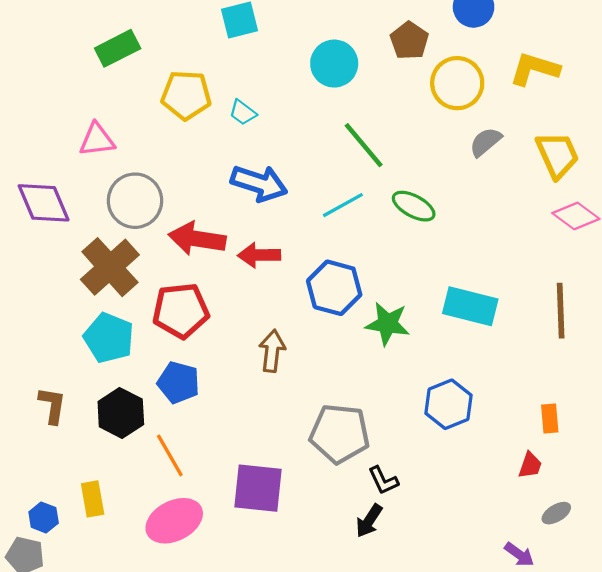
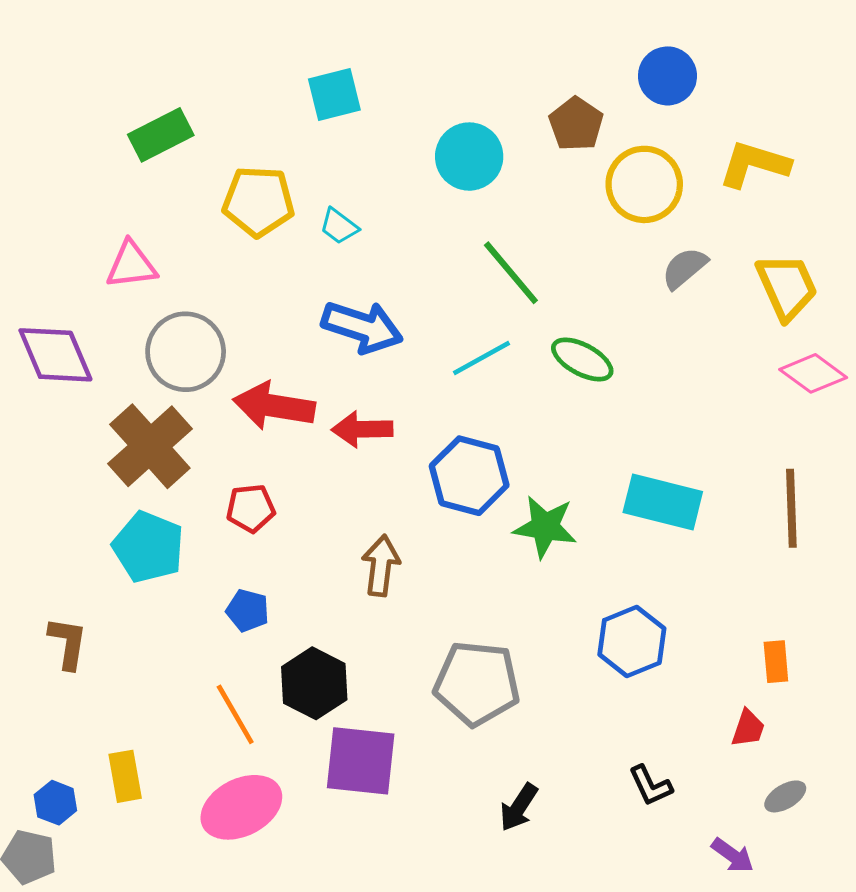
red pentagon: (181, 311) -> (251, 508), size x0.6
blue pentagon: (179, 382) -> (248, 611), size x0.7
black hexagon: (121, 413) -> (314, 683), moved
black L-shape: (383, 480) -> (650, 786), moved

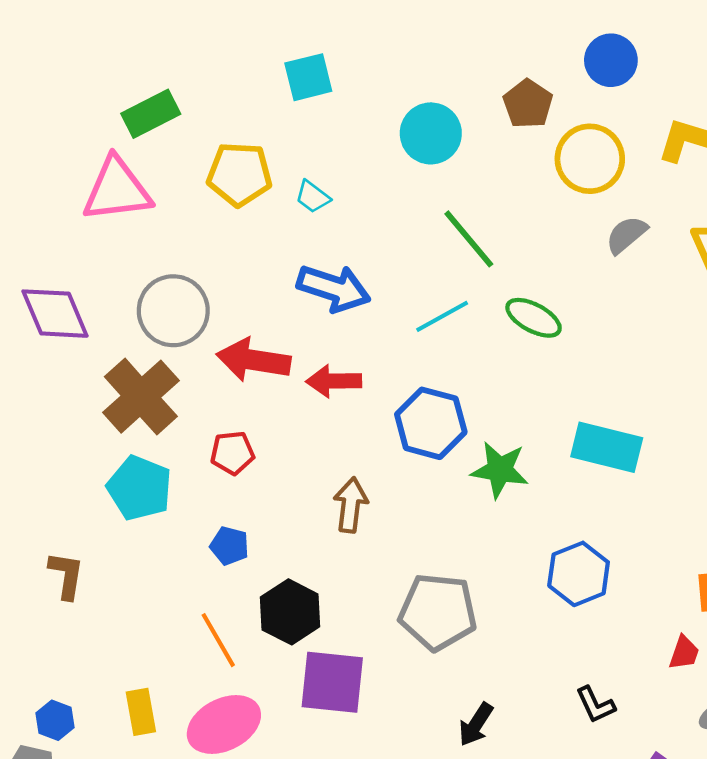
pink triangle: (131, 265) -> (117, 190), moved, size x1.5
yellow rectangle: (125, 776) -> (141, 712), moved

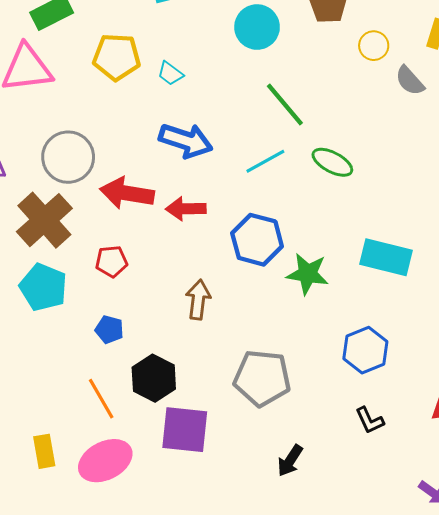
yellow circle: (590, 159) -> (374, 46), size x0.6
gray semicircle: (626, 235) -> (410, 81), moved, turned -92
black L-shape: (595, 705) -> (370, 420), moved

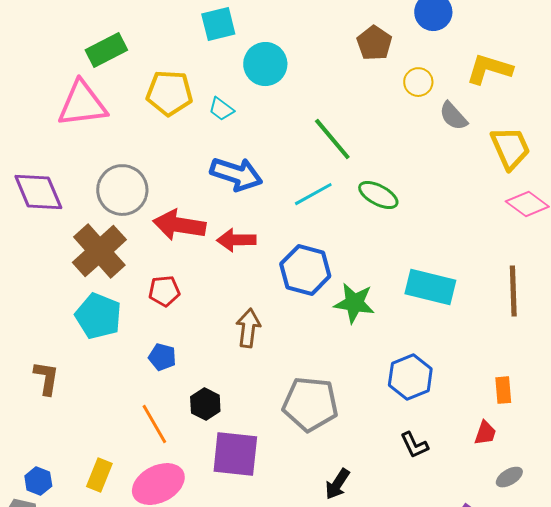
cyan circle: (257, 27) -> (265, 64), moved
black hexagon: (154, 378) -> (205, 404), size x0.7
yellow rectangle: (44, 451) -> (99, 475), turned 32

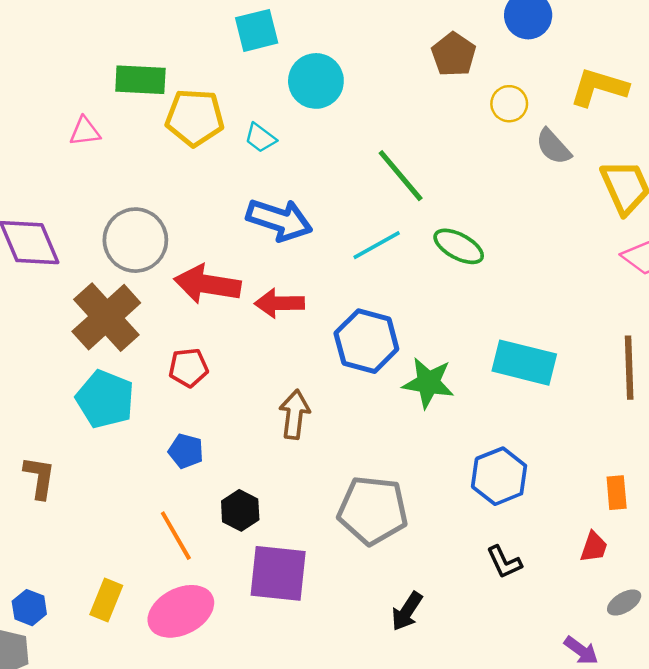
green rectangle: (106, 50) -> (140, 80), moved, turned 30
pink triangle: (82, 104) -> (85, 131), size x0.5

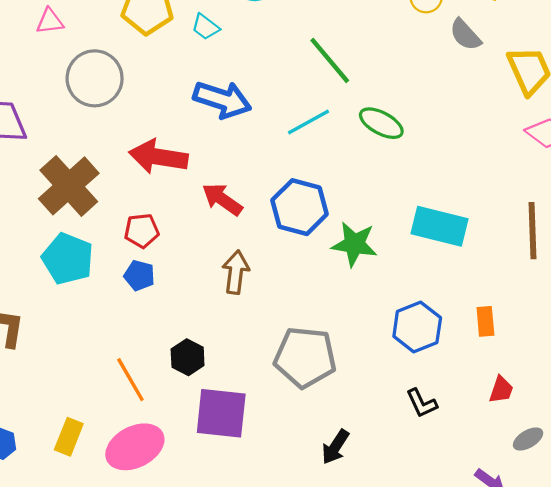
gray circle: (135, 240) -> (95, 78), moved
red arrow: (279, 303) -> (222, 199), moved, turned 36
blue pentagon: (186, 451) -> (139, 275), moved
orange rectangle: (617, 493) -> (485, 321), moved

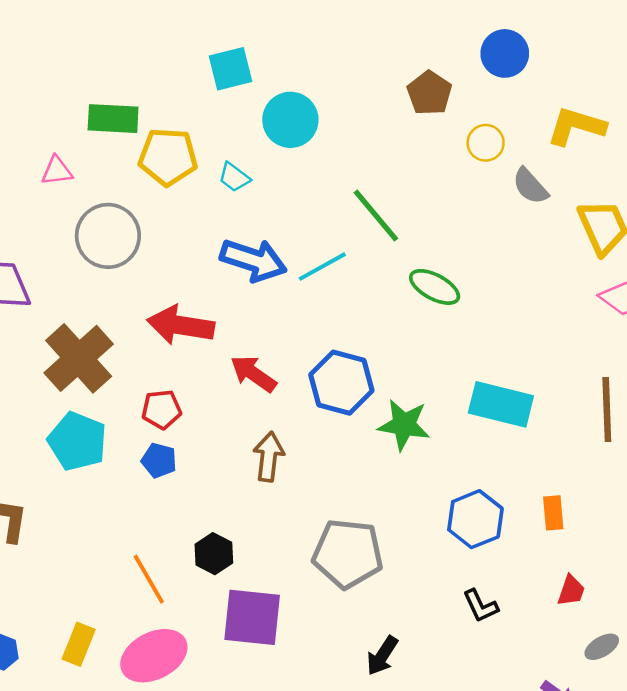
cyan line: (308, 122) -> (322, 267), moved

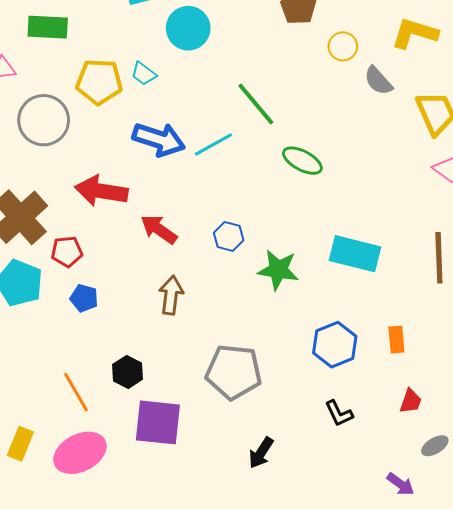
yellow pentagon: (168, 157) -> (99, 82), moved
blue hexagon: (341, 383) -> (229, 236), size x0.6
red pentagon: (162, 409) -> (67, 252), moved

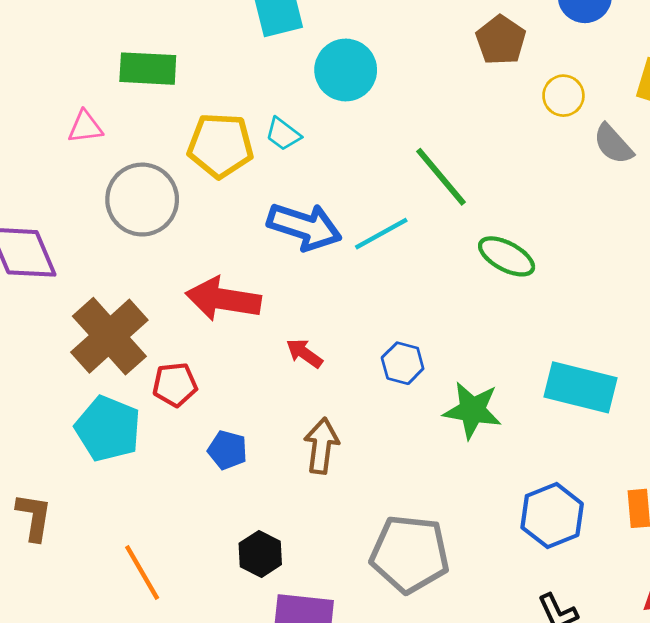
red arrow: (159, 229) -> (304, 353), size x0.7
blue pentagon: (84, 298) -> (228, 450), moved
orange line: (76, 392) -> (142, 572), moved

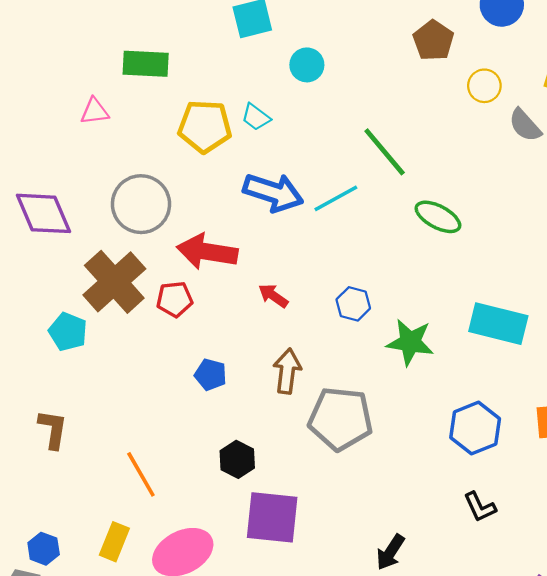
cyan circle: (346, 70) -> (307, 65), size x0.7
gray circle: (142, 200) -> (141, 204), moved
red pentagon: (175, 385) -> (175, 299), moved
cyan pentagon: (108, 429) -> (68, 332), moved, size x0.7
gray pentagon: (410, 554) -> (341, 419), moved

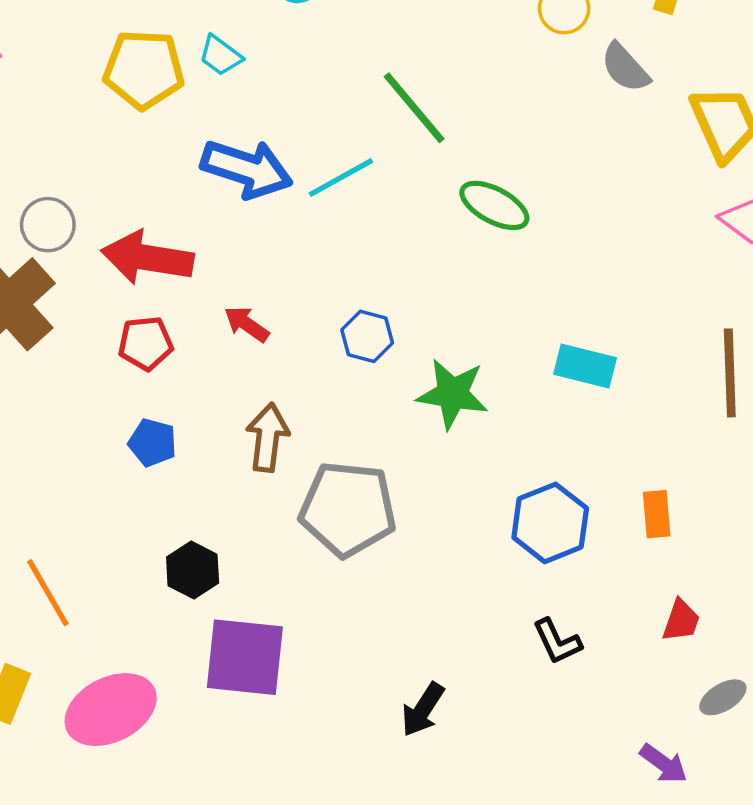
gray circle: (141, 204) -> (48, 225), moved, size x0.6
red pentagon: (175, 299) -> (146, 343), moved
cyan rectangle: (498, 324) -> (585, 366), size x0.7

